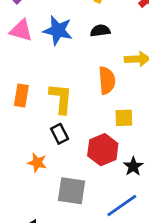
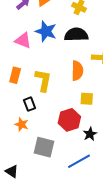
pink triangle: (21, 30) -> (23, 40), moved
black semicircle: (100, 31) -> (76, 35), size x1.6
black rectangle: (60, 134) -> (30, 104), moved

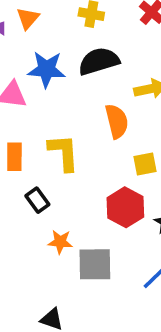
black rectangle: (30, 104) -> (37, 200), moved
orange star: (22, 124) -> (60, 242), moved

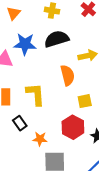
orange star: (60, 242) -> (40, 139), moved

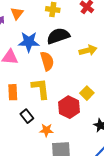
orange semicircle: (68, 75) -> (47, 61), moved
yellow square: (85, 101) -> (87, 93), turned -32
red hexagon: (73, 127) -> (69, 107), moved

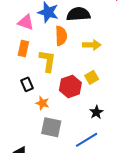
yellow arrow: (88, 50) -> (92, 45), moved
orange rectangle: (13, 92) -> (23, 48), moved

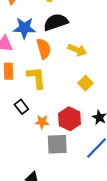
yellow arrow: (92, 45) -> (77, 50), turned 36
red hexagon: (70, 86) -> (69, 119), moved

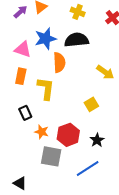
blue star: (24, 28) -> (45, 39), turned -30
yellow arrow: (77, 50) -> (105, 72), moved

